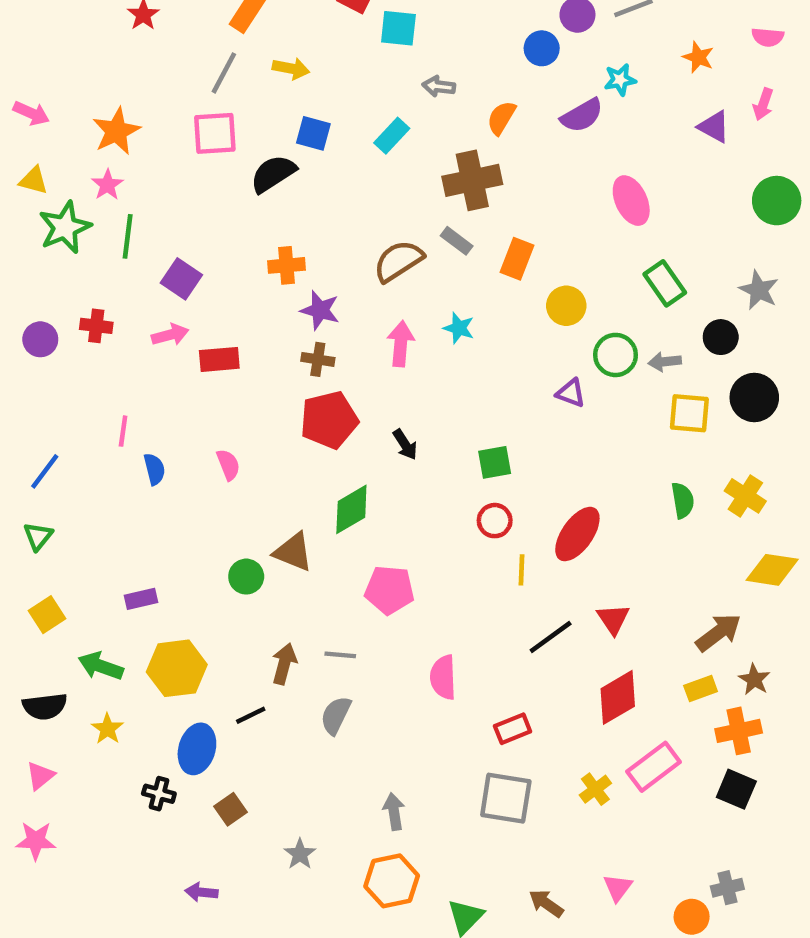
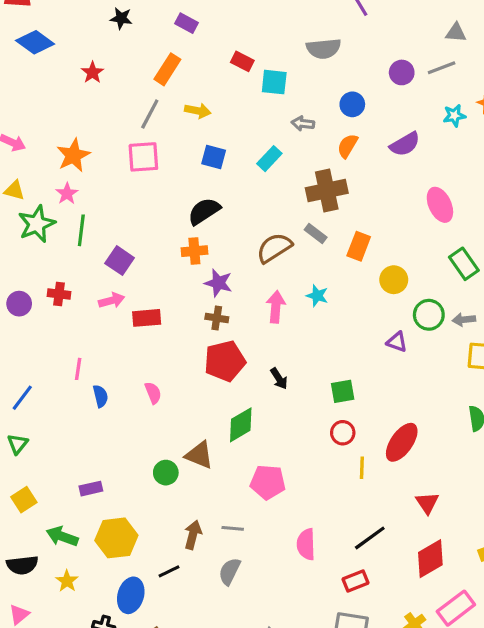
blue circle: (542, 48) -> (352, 104), moved
cyan star: (620, 80) -> (454, 116), moved
black semicircle: (273, 174) -> (204, 211), moved
black line: (551, 637) -> (370, 538), moved

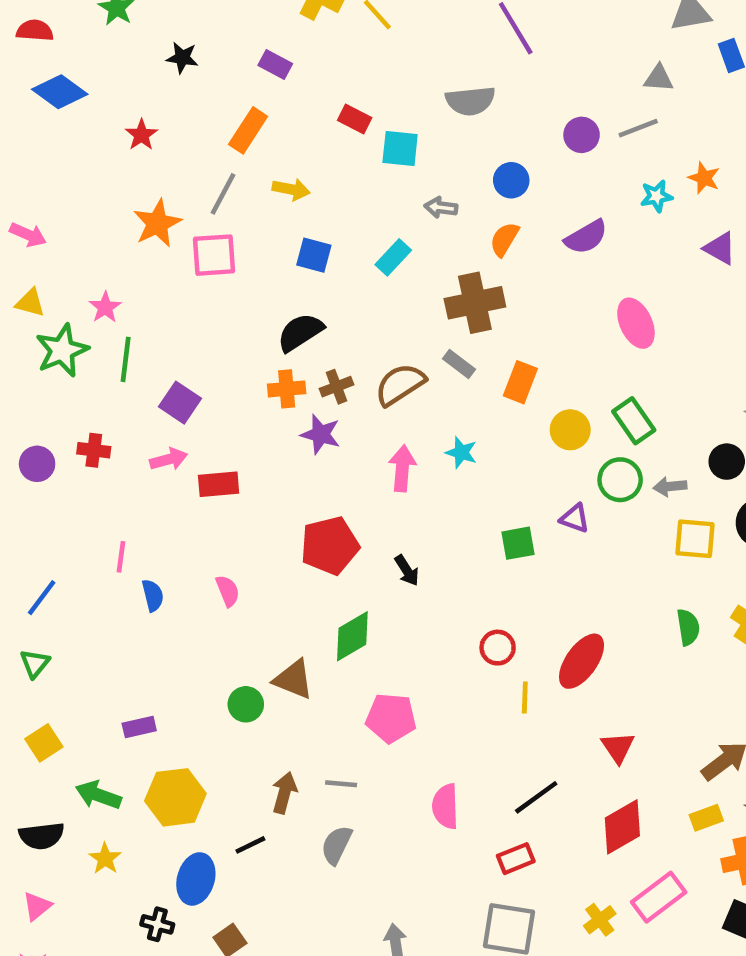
orange star: (73, 155) -> (157, 223), moved
green rectangle: (464, 264) -> (634, 421), moved
brown cross: (217, 318) -> (337, 387), moved, turned -30
green square: (343, 391) -> (518, 543), moved

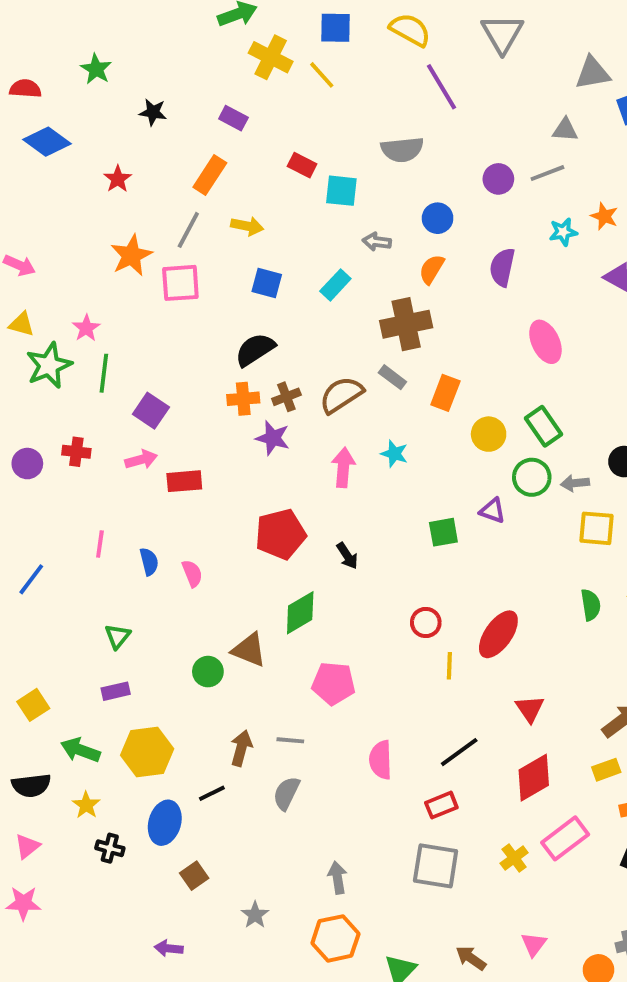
purple semicircle: (586, 237) -> (502, 267), turned 132
blue semicircle: (153, 595) -> (149, 562), moved
green triangle: (35, 663) -> (118, 636), moved
black cross: (157, 924) -> (110, 848), moved

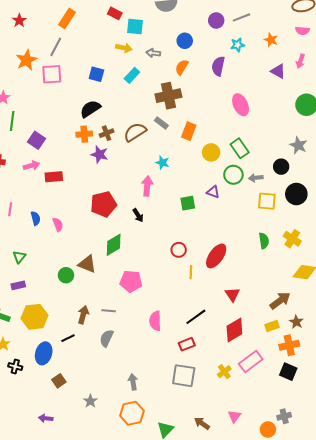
yellow arrow: (247, 226) -> (124, 48), moved
cyan star: (563, 232) -> (237, 45), moved
pink arrow: (343, 467) -> (147, 186), moved

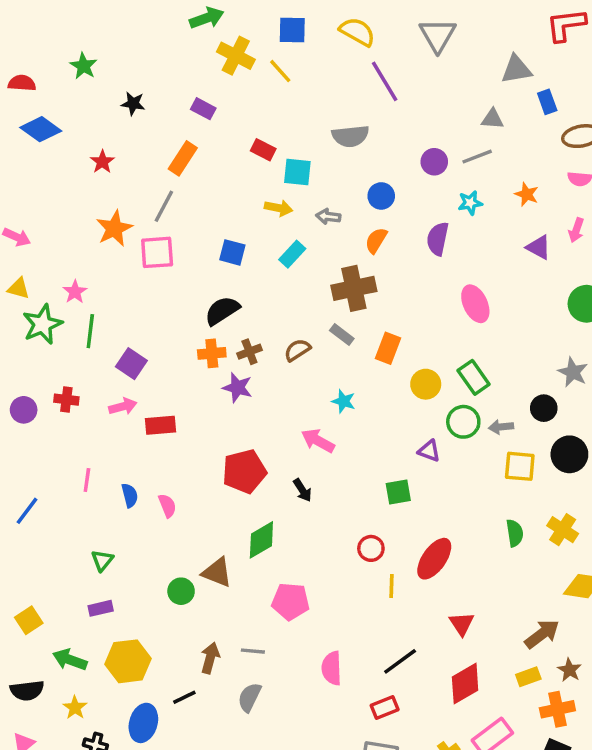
brown semicircle: (135, 132) -> (297, 350), size x0.7
pink arrow: (147, 186) -> (318, 441), turned -66
green square: (188, 203) -> (398, 492), moved

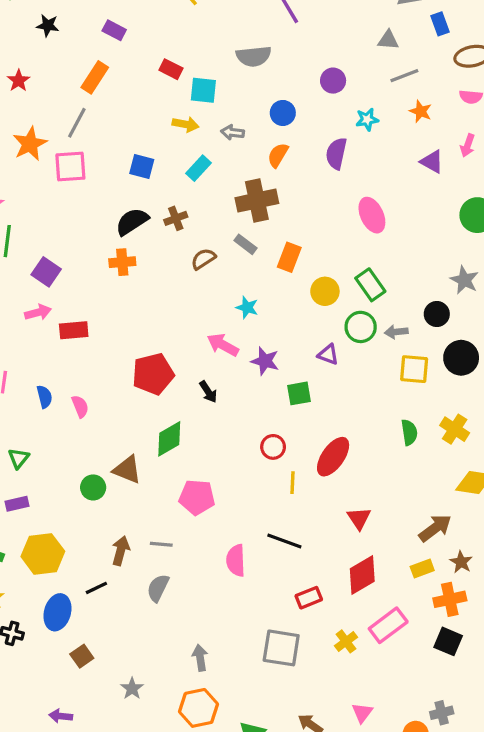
gray line: (477, 157) -> (404, 76), moved
brown cross: (249, 352) -> (176, 218), moved
purple star: (237, 388) -> (265, 361), moved
black line: (400, 661) -> (284, 541), moved, turned 56
red rectangle: (385, 708) -> (309, 598), moved

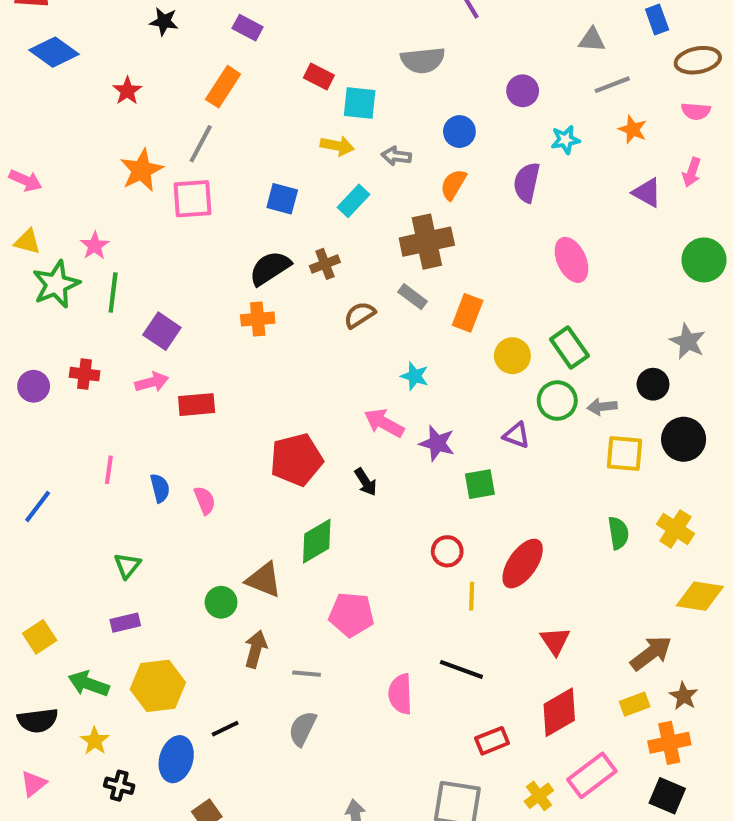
brown arrow: (121, 551) -> (256, 649), moved

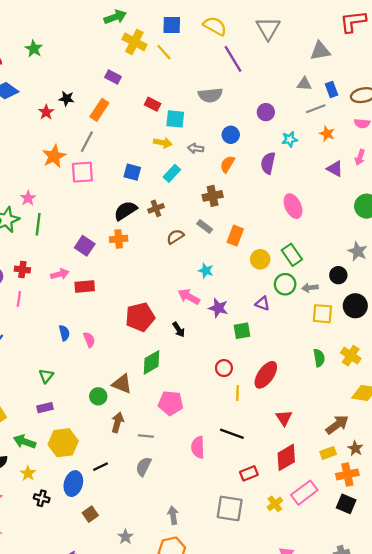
blue rectangle: (657, 19) -> (332, 89), moved
black star: (164, 22) -> (67, 99), moved
brown cross: (427, 242) -> (213, 196), size x0.7
purple square: (162, 331) -> (85, 246), moved
pink line: (109, 470) -> (19, 299), moved

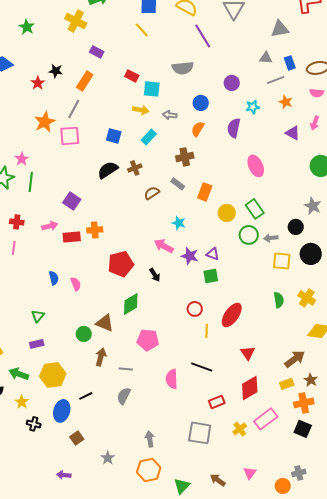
yellow cross: (134, 42) -> (76, 21), moved
orange cross: (119, 239) -> (95, 230), moved
purple triangle: (262, 303) -> (213, 254), moved

